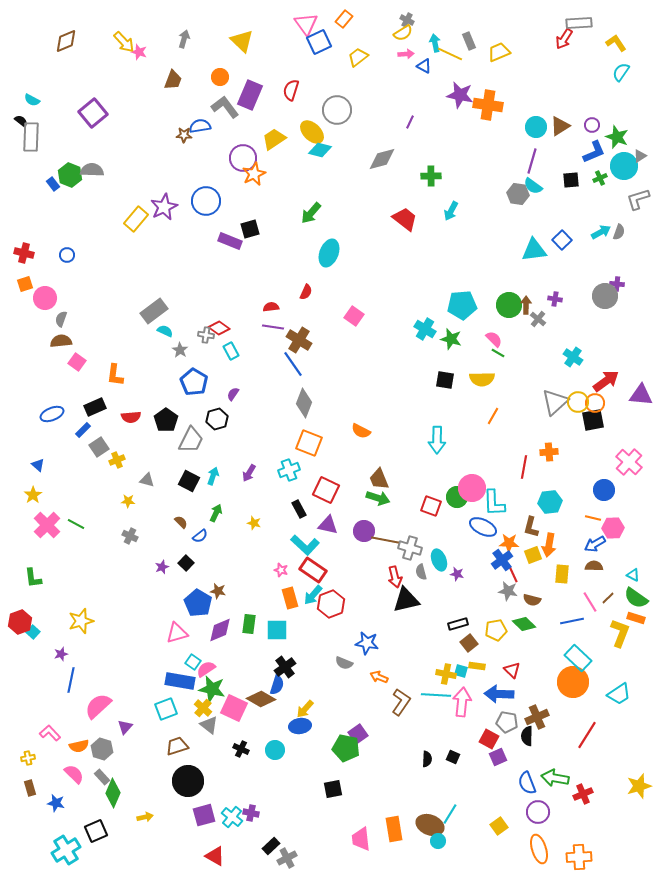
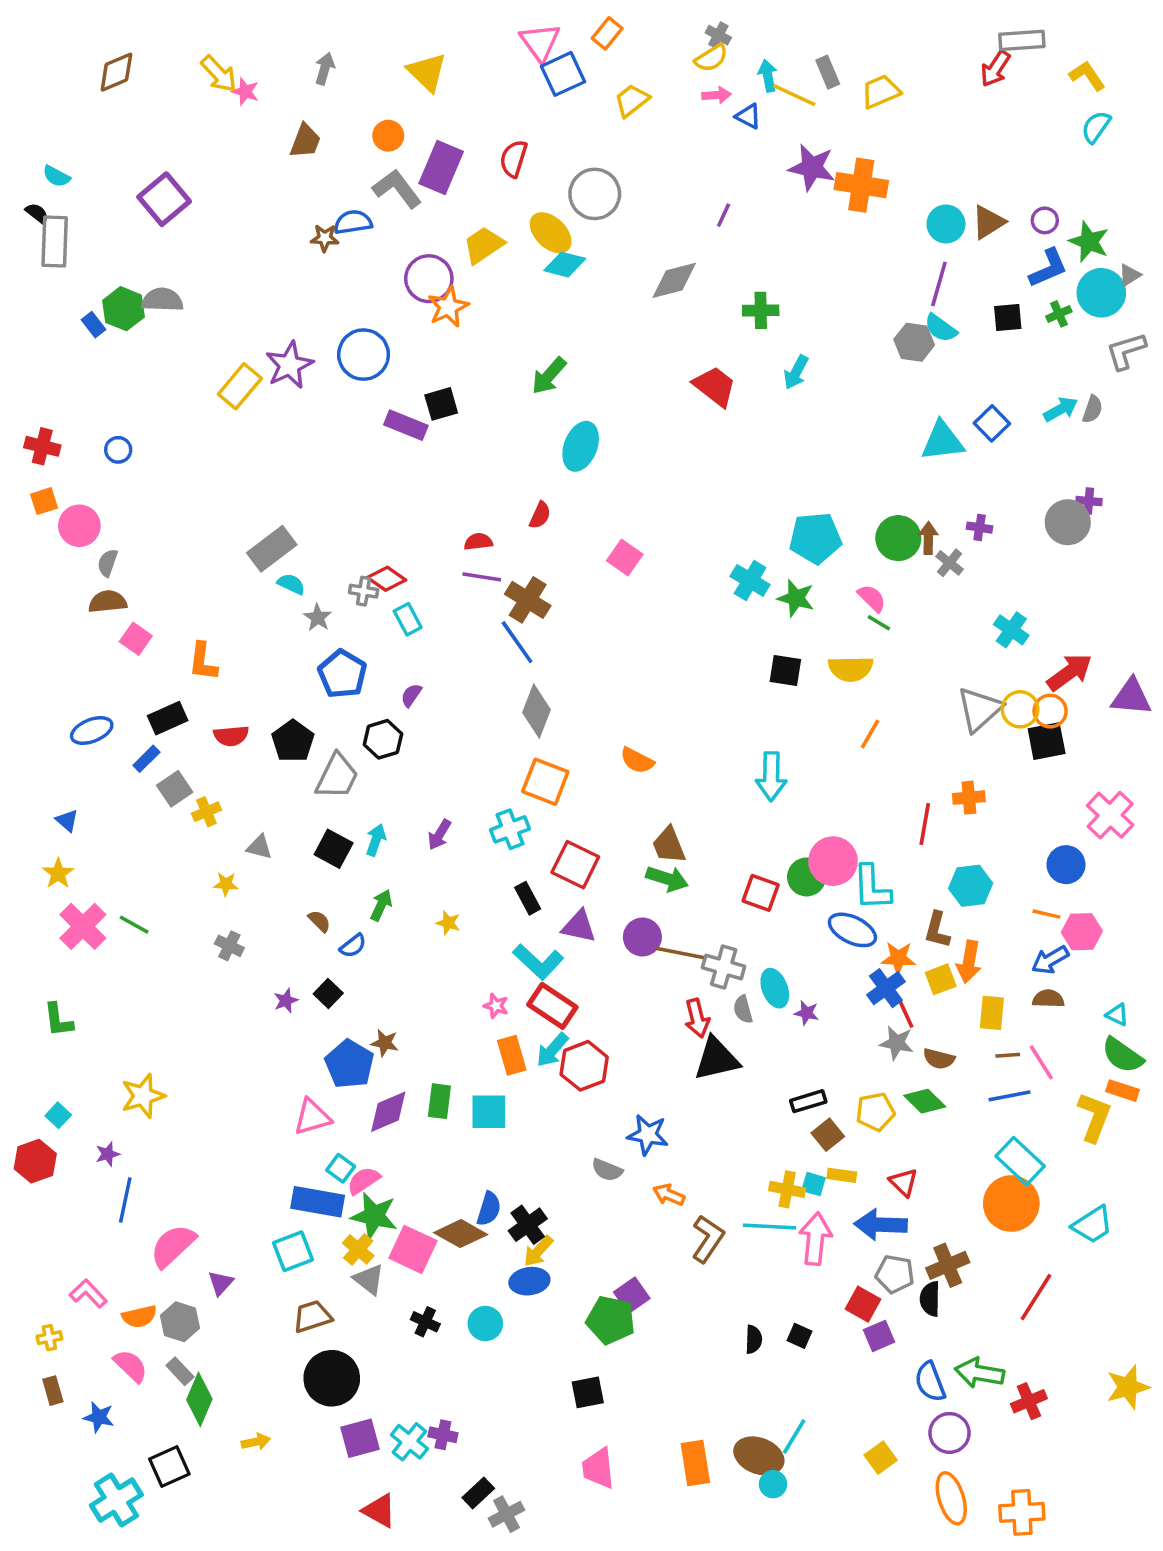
brown line: (608, 598) -> (1008, 1055), moved, turned 40
red hexagon: (20, 622) -> (35, 1161), moved
black cross: (285, 667) -> (528, 1225), moved
pink trapezoid: (361, 839) -> (598, 1468), moved

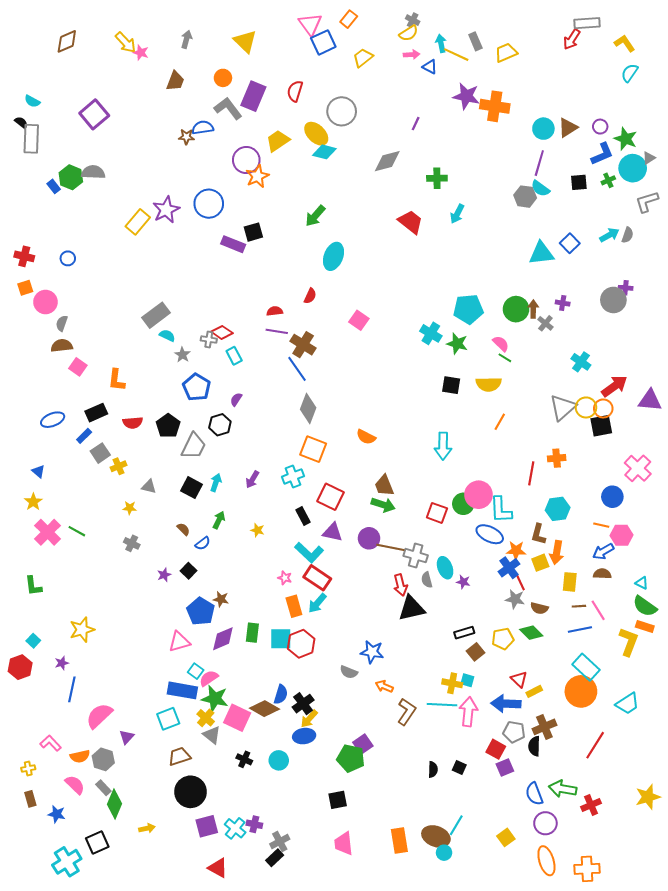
red hexagon: (584, 1066) -> (301, 644), moved
yellow rectangle: (842, 1175) -> (534, 691), moved, turned -35
gray cross: (506, 1514) -> (280, 842), moved

